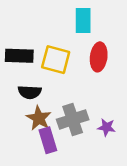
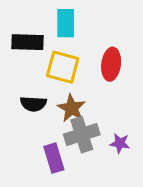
cyan rectangle: (83, 21) -> (66, 23), moved
black rectangle: (19, 56) -> (28, 42), moved
brown star: (39, 118) -> (72, 108), moved

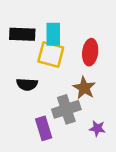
cyan rectangle: (66, 23) -> (53, 34), moved
brown star: (72, 108) -> (84, 88), moved
purple star: (120, 143) -> (97, 128), moved

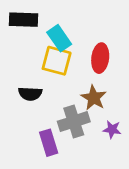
black rectangle: (22, 34) -> (24, 20), moved
cyan rectangle: (53, 34) -> (59, 38), turned -35
purple star: (97, 128) -> (112, 129), moved

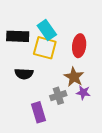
black rectangle: (24, 20) -> (18, 36), moved
gray cross: (74, 122) -> (58, 96), size x0.7
purple star: (112, 129) -> (83, 93), moved

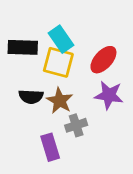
red ellipse: (79, 46) -> (103, 60), turned 35
brown star: (74, 77) -> (60, 101), moved
purple star: (83, 93) -> (109, 95), moved, size x1.5

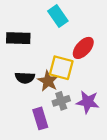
cyan rectangle: (61, 39) -> (58, 16), moved
yellow square: (58, 62) -> (61, 68), moved
purple star: (109, 95) -> (88, 102), moved

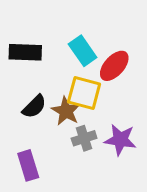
cyan rectangle: (58, 16) -> (83, 51), moved
black semicircle: (25, 78) -> (34, 107), turned -48
purple rectangle: (40, 118) -> (28, 165), moved

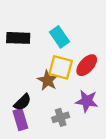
red ellipse: (114, 66) -> (87, 65), moved
black semicircle: (34, 107) -> (23, 102), moved
gray cross: (84, 138) -> (61, 117), moved

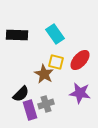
yellow square: (61, 67) -> (56, 62), size x0.7
gray cross: (61, 117) -> (46, 104), moved
purple rectangle: (20, 120) -> (30, 110), moved

